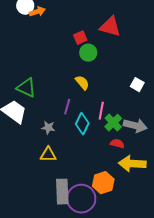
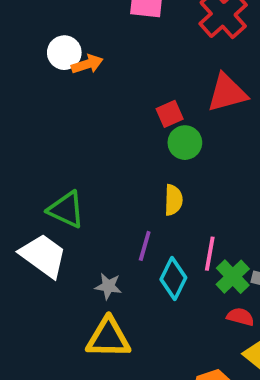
red triangle: (110, 27) -> (227, 93), turned -30
yellow semicircle: (82, 83) -> (173, 200), turned 42
yellow triangle: (48, 155) -> (108, 338), size x1.4

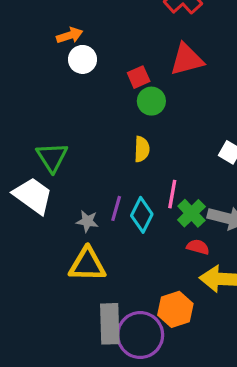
white circle: (64, 53) -> (82, 59), moved
green triangle: (66, 210) -> (52, 157), turned 32
purple line: (145, 246) -> (116, 208), moved

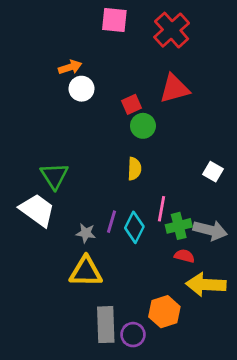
green cross: (191, 213) -> (179, 226), turned 30
purple circle: (140, 335) -> (133, 335), size x0.6

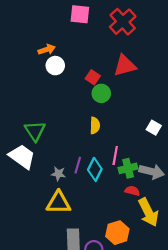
red square: (132, 104) -> (93, 77), turned -32
yellow arrow: (206, 285) -> (148, 212), turned -120

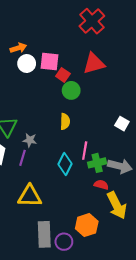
pink square: (80, 14) -> (49, 61), moved
purple line: (78, 165) -> (22, 158), moved
gray star: (58, 174) -> (30, 140), moved

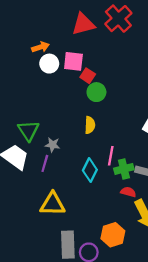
red triangle: (94, 64) -> (83, 24), moved

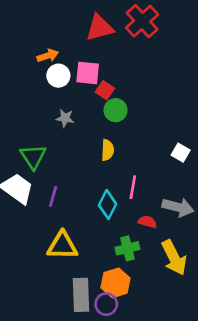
gray star: (53, 145) -> (65, 118), moved
green cross: (124, 169) -> (127, 248), moved
red semicircle: (128, 192) -> (147, 222), moved
orange hexagon: (113, 235) -> (116, 283), moved

